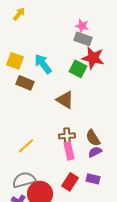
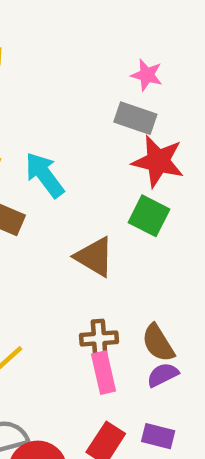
pink star: (82, 26) -> (147, 75), moved
green square: (78, 69) -> (149, 216), moved

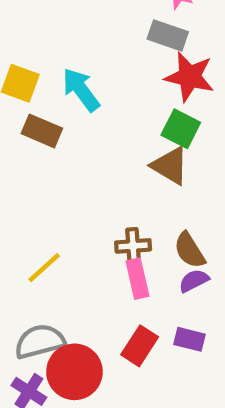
brown triangle: (94, 257) -> (170, 166), moved

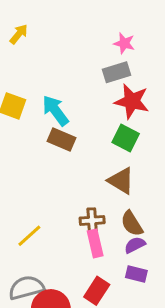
gray rectangle: (168, 35) -> (117, 72), turned -36
brown rectangle: (42, 131) -> (62, 140), moved
brown triangle: (170, 166) -> (121, 181), moved
purple rectangle: (189, 339) -> (136, 274), moved

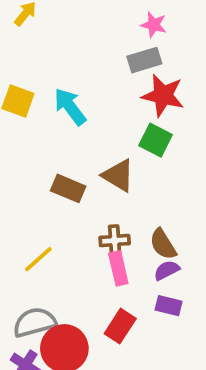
brown rectangle: (62, 140) -> (68, 188), moved
brown triangle: (121, 181) -> (118, 175), moved

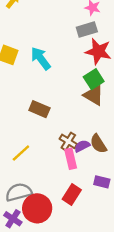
green square: (156, 140) -> (94, 79), turned 30
brown triangle: (118, 175) -> (94, 95), moved
brown cross: (115, 240) -> (68, 141), turned 36
purple semicircle: (167, 270) -> (82, 146), moved

